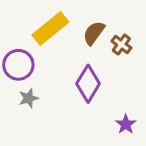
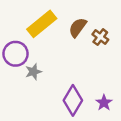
purple diamond: (88, 84) -> (73, 100), moved
gray star: (29, 98) -> (33, 72), moved

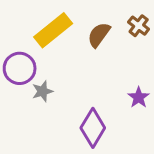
brown cross: (100, 37) -> (139, 26), moved
purple star: (104, 103) -> (139, 97), moved

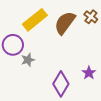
brown semicircle: (99, 35) -> (65, 23), size x1.4
purple star: (139, 97) -> (89, 73), moved

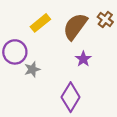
yellow rectangle: (35, 20) -> (40, 23), size x0.7
purple star: (89, 73) -> (83, 59), moved

